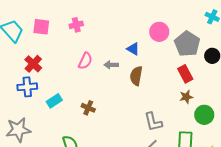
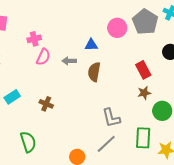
pink cross: (76, 25) -> (34, 39), moved
gray pentagon: (187, 44) -> (145, 22), moved
blue triangle: (133, 49) -> (91, 45), turned -32

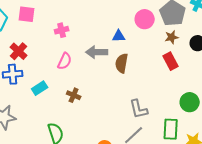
pink semicircle: (43, 57) -> (65, 61), moved
gray arrow: (69, 61) -> (97, 52), size x1.5
brown star: (144, 93) -> (172, 37), moved

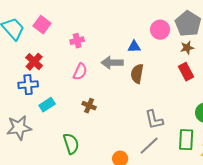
pink square: (27, 14) -> (42, 25), turned 30
cyan rectangle: (40, 88) -> (47, 105), moved

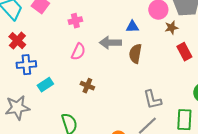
brown star: (187, 48) -> (171, 28), moved
red cross: (34, 62) -> (17, 41), moved

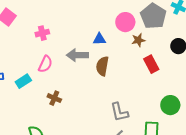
cyan rectangle: (45, 85) -> (23, 81), moved

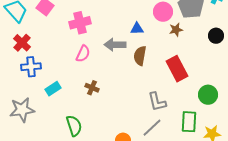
pink cross: (42, 33) -> (80, 23), size x1.5
red rectangle: (151, 64) -> (177, 69), moved, size x1.4
cyan rectangle: (23, 81) -> (53, 89), moved

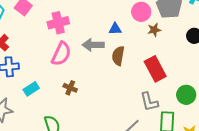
pink semicircle: (83, 54) -> (61, 54), size x1.4
gray L-shape: (157, 102) -> (149, 102), moved

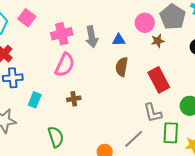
gray arrow: (93, 45) -> (92, 37), moved, turned -100
brown cross: (70, 88) -> (74, 99), turned -32
cyan rectangle: (31, 89) -> (35, 100), turned -35

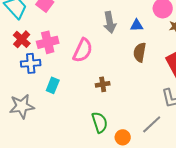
pink cross: (62, 34) -> (48, 42), moved
brown cross: (74, 99) -> (103, 84), moved
green semicircle: (56, 137) -> (100, 122), moved

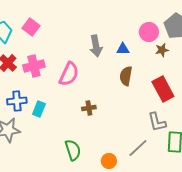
blue cross: (31, 63) -> (17, 101), moved
green semicircle: (100, 122) -> (73, 150), moved

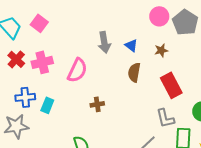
pink circle: (149, 32) -> (159, 16), moved
blue triangle: (123, 49) -> (131, 45), turned 40
brown star: (162, 50) -> (161, 50), moved

